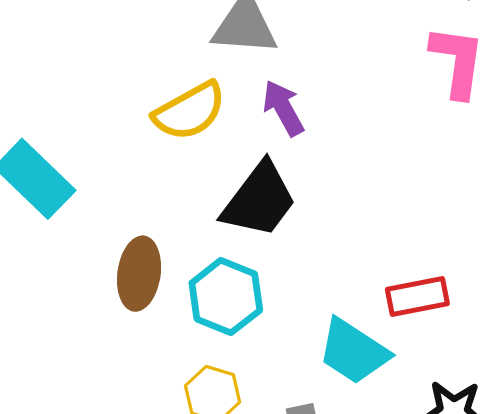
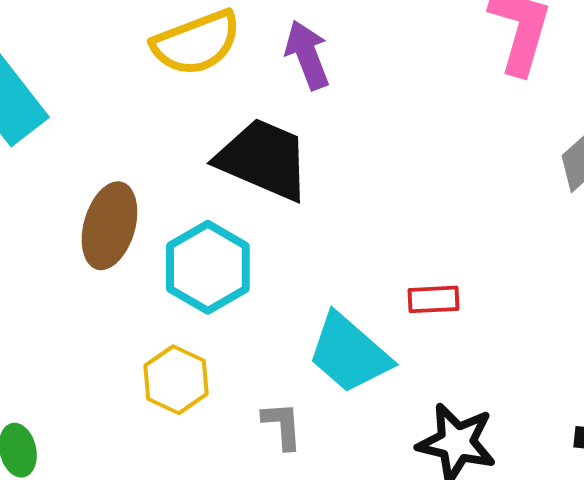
black trapezoid: (259, 200) -> (264, 159), turned -112
red rectangle: (417, 297) -> (433, 299), size x0.7

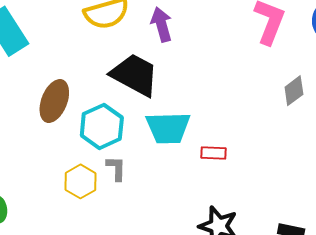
cyan trapezoid: (349, 353) -> (168, 128), moved, turned -48
gray L-shape: (282, 425) -> (116, 168), moved

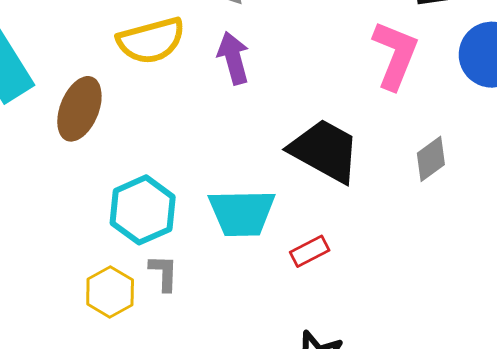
black trapezoid: (135, 75) -> (325, 151), moved
brown ellipse: (54, 101) -> (79, 109), moved
red rectangle: (213, 153) -> (310, 251), turned -30

